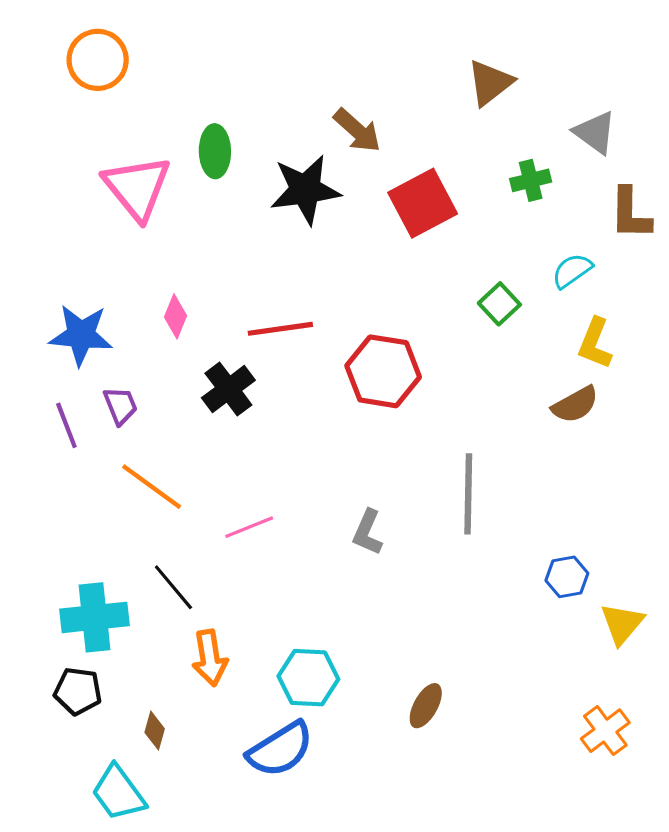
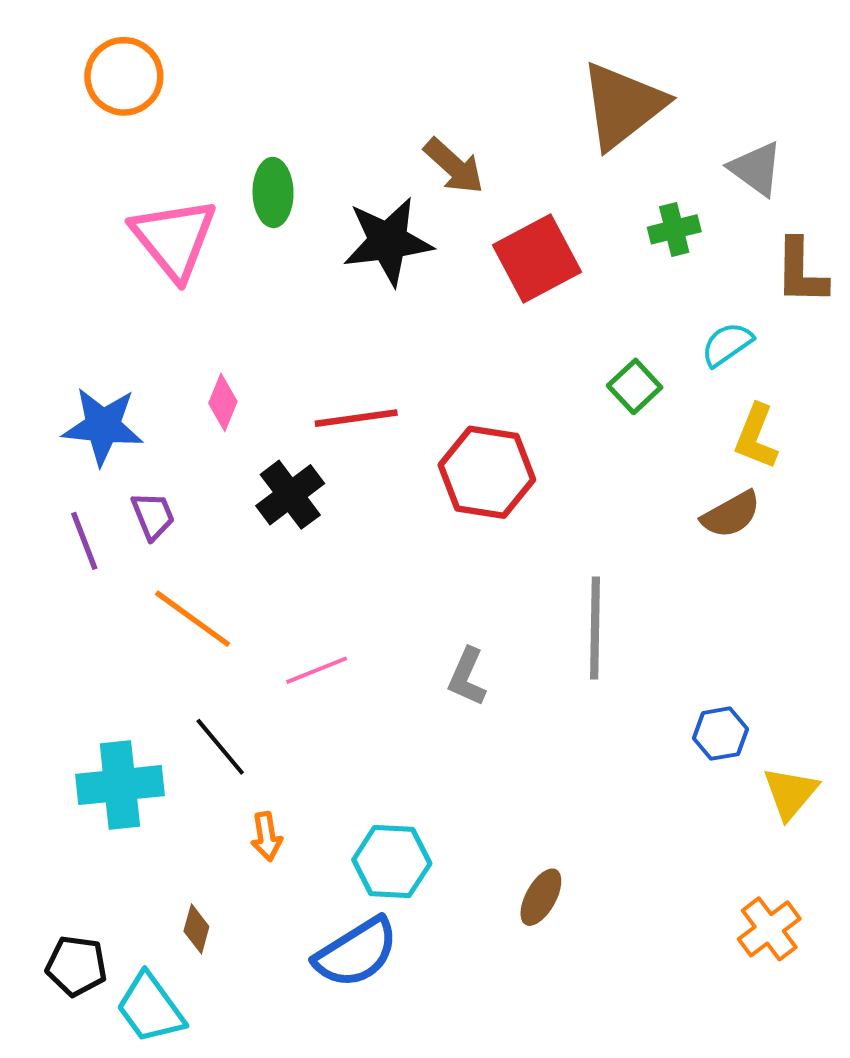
brown triangle: (490, 83) -> (623, 105), size x1.5
orange arrow: (210, 658) -> (266, 836), size x0.7
black pentagon: (78, 691) -> (76, 966), moved

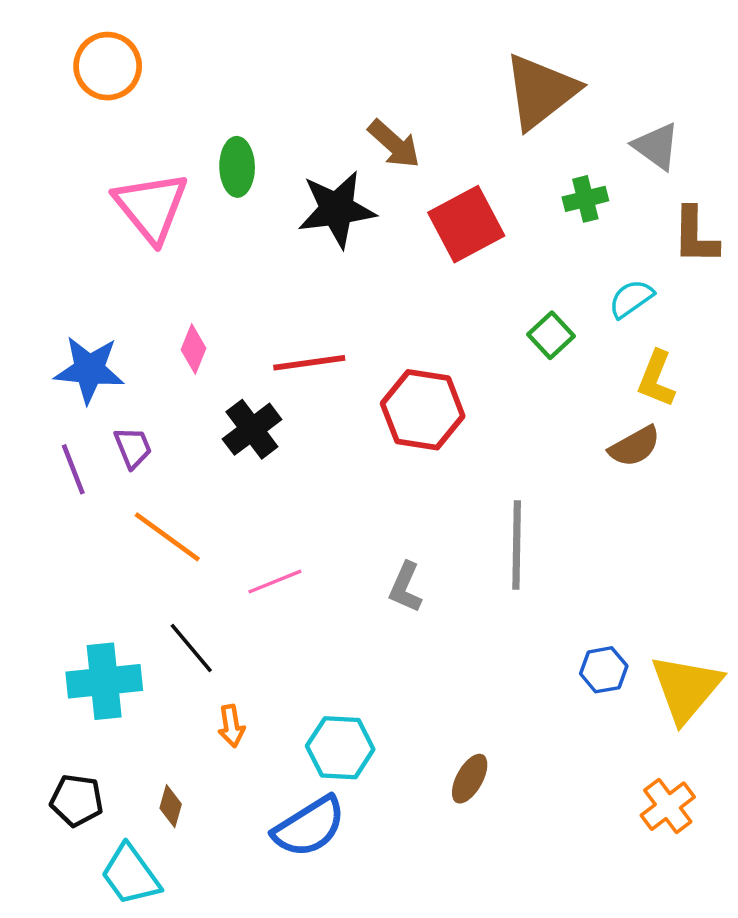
blue hexagon: (720, 734) -> (604, 670), moved
yellow triangle: (790, 793) -> (686, 688), size x1.5
black pentagon: (76, 966) -> (77, 800), moved

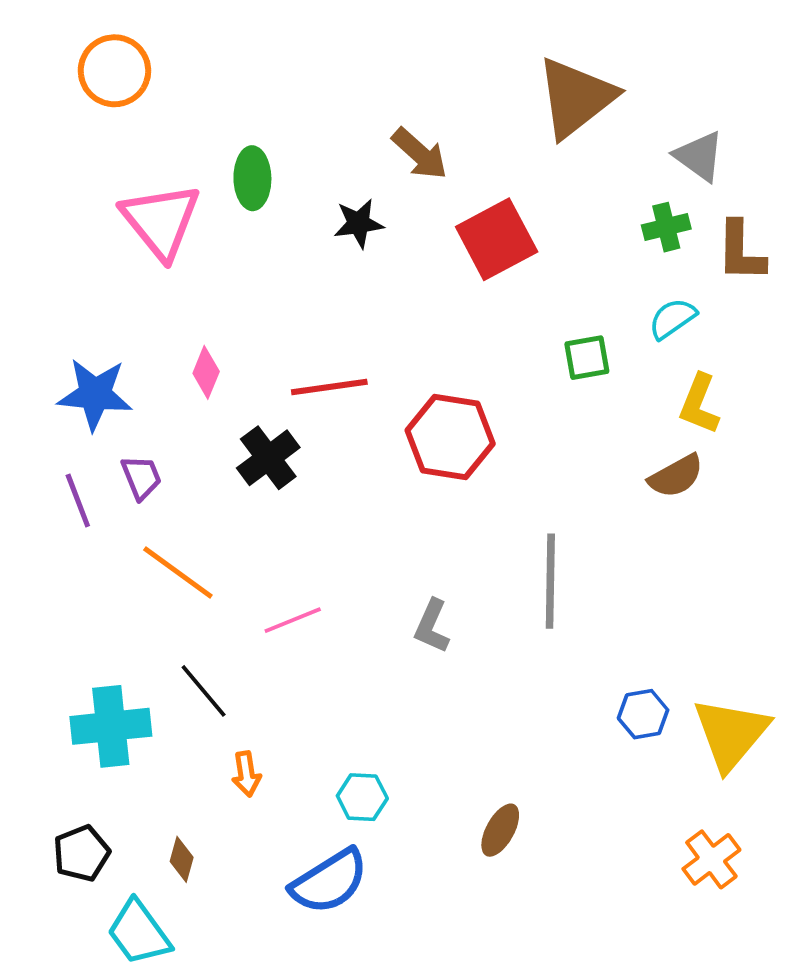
green cross: (585, 199) -> (666, 227), moved
black star: (337, 209) -> (359, 223), size x0.6
green square: (551, 335) -> (587, 358), turned 33
cyan hexagon: (340, 748) -> (362, 797), size x0.7
black pentagon: (77, 800) -> (82, 853), turned -30

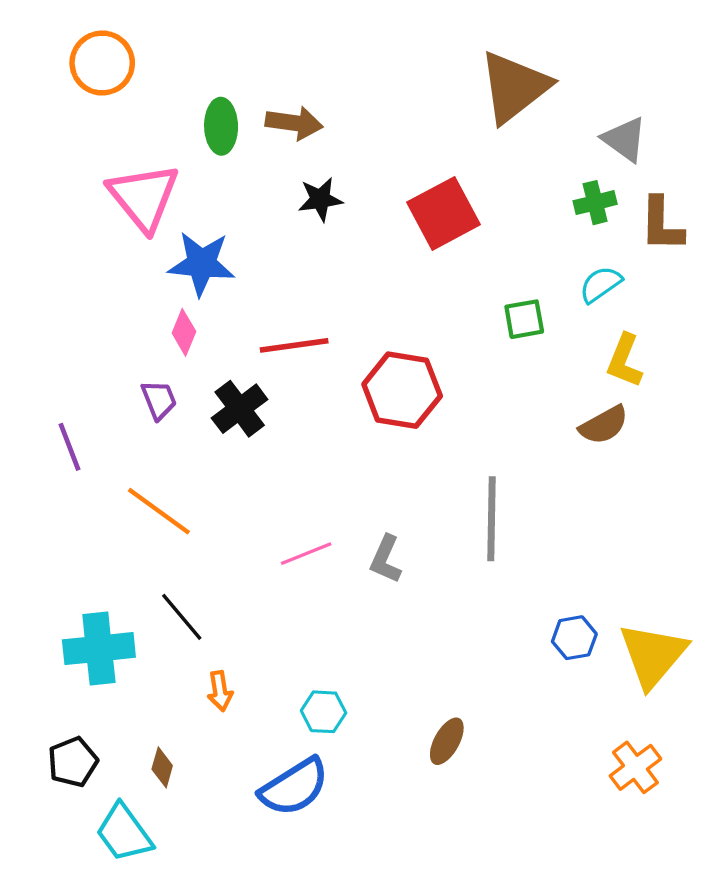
brown arrow: (420, 154) -> (294, 123), moved, turned -34
green ellipse: (252, 178) -> (221, 126), moved
blue star: (95, 394) -> (201, 264), moved
purple trapezoid: (141, 477) -> (159, 400), moved
pink line: (293, 620) -> (306, 554), moved

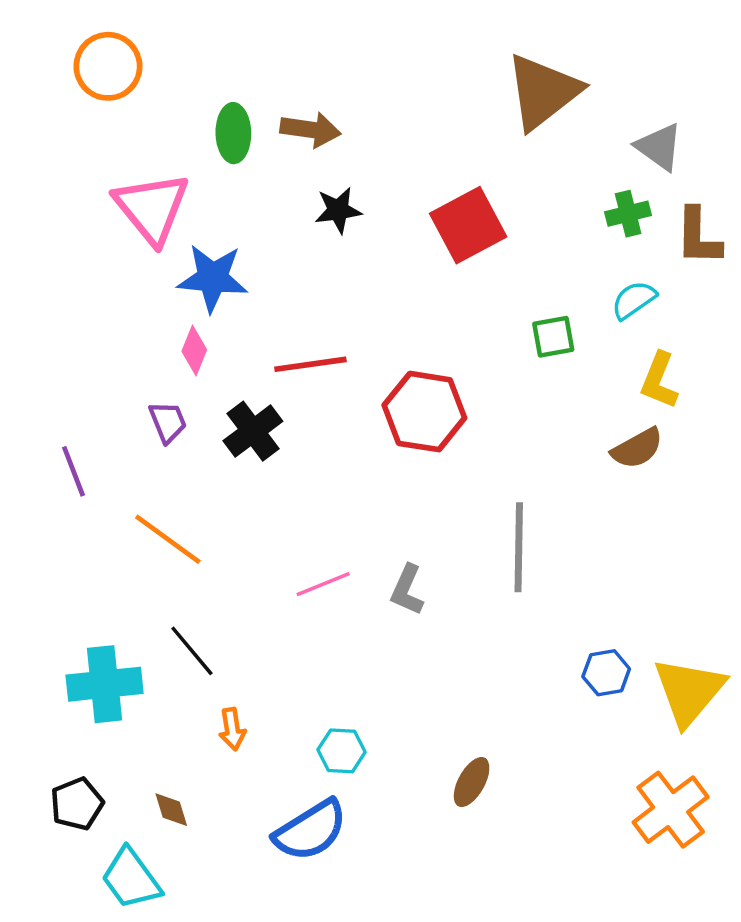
brown diamond: (162, 767) -> (171, 810), turned -33
orange cross: (635, 767) -> (671, 810), size x1.4

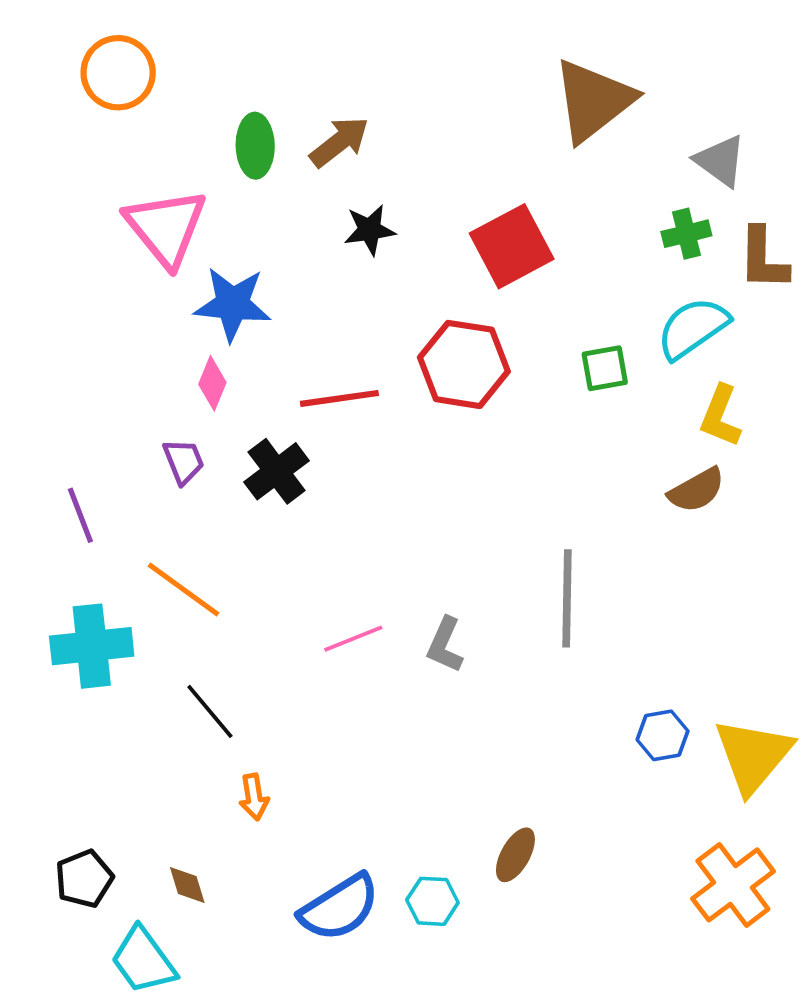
brown arrow: (310, 130) -> (339, 142), turned -46
cyan semicircle: (634, 300) -> (693, 328), size x1.5
red hexagon: (424, 412) -> (464, 364), moved
cyan cross: (105, 684) -> (92, 646), moved
cyan hexagon: (342, 751) -> (432, 901), moved

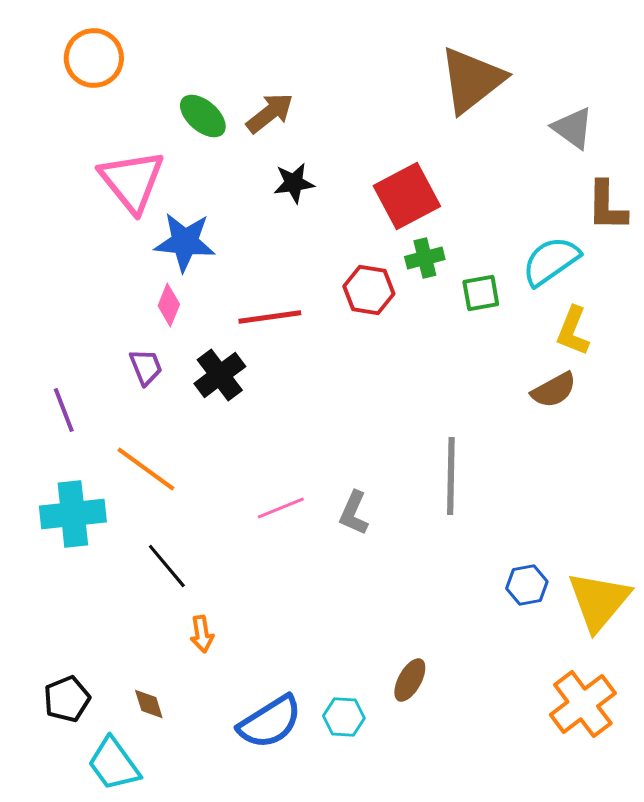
green ellipse: (255, 146) -> (203, 116), turned -48
green cross: (686, 234) -> (425, 258), moved
red hexagon: (464, 364) -> (369, 290), size x0.7

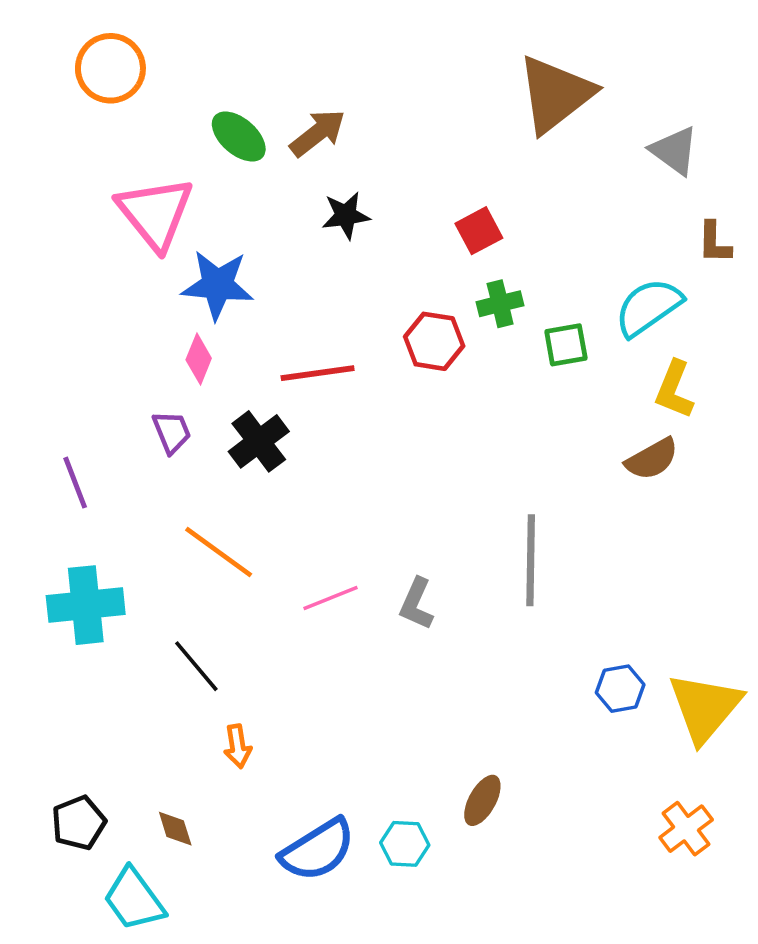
red square: (407, 196) -> (479, 231), size x0.6
brown L-shape: (607, 206) -> (714, 242), size x0.7
orange line: (146, 469) -> (219, 552), moved
orange cross: (583, 704) -> (686, 829), size x0.7

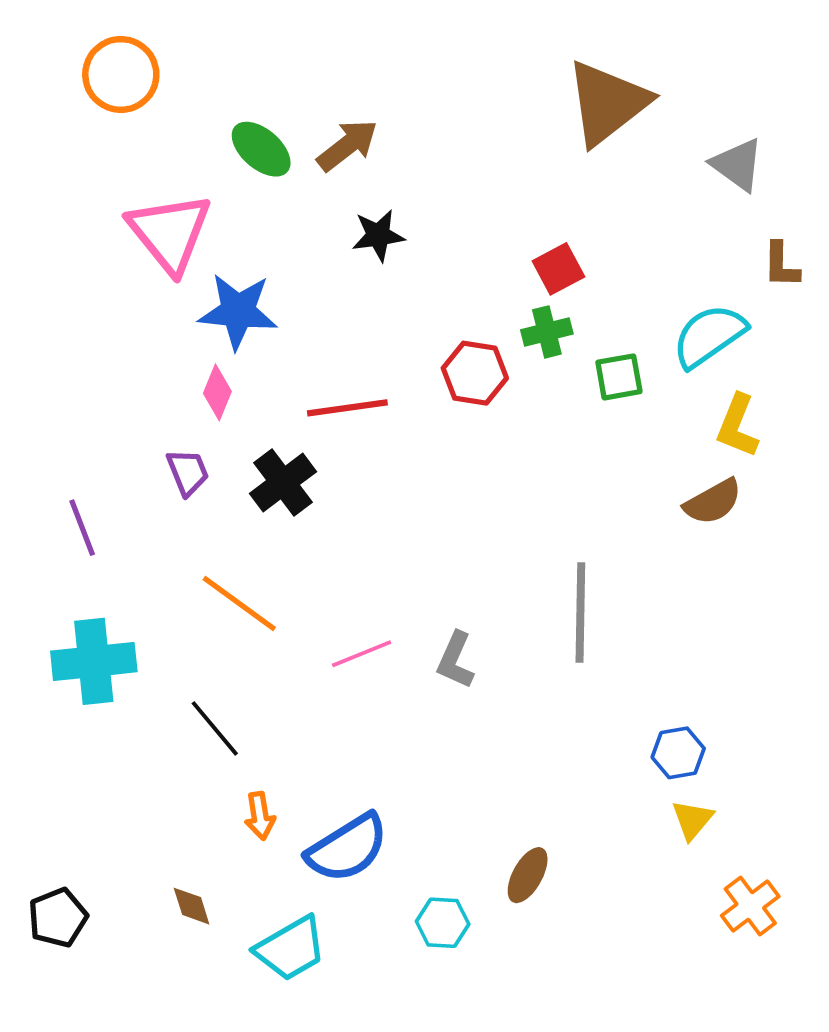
red square: (479, 231) -> (558, 269), moved
yellow triangle: (705, 707) -> (692, 820), moved, size x0.5
black pentagon: (79, 823) -> (58, 918), moved
blue semicircle: (318, 850) -> (347, 848), moved
cyan trapezoid: (134, 899) -> (291, 948), moved, turned -84

